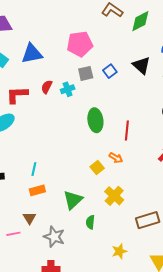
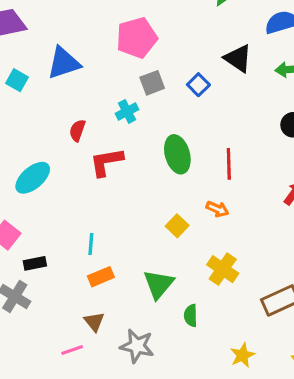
blue square: (110, 71) -> (198, 85), moved
red semicircle: (47, 87) -> (77, 130), moved
red L-shape: (17, 95) -> (106, 162), moved
yellow square: (97, 168) -> (177, 226), moved

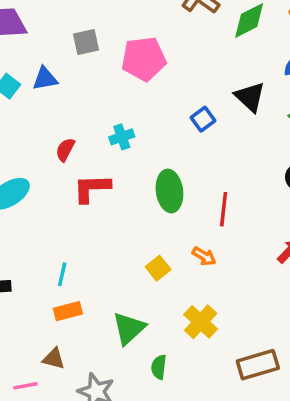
blue triangle: (64, 63) -> (45, 79), moved, size x0.7
gray square: (152, 83) -> (86, 42), moved
brown triangle: (94, 322) -> (54, 359), turned -45

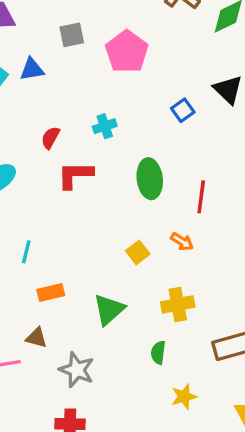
pink pentagon: (144, 59) -> (127, 52), turned -30
cyan line: (62, 274) -> (26, 252), moved
yellow cross: (201, 322) -> (178, 304), turned 36
green semicircle: (159, 367) -> (158, 353), moved

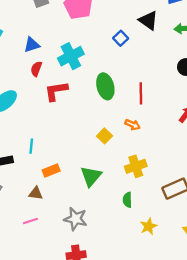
blue triangle: (32, 69) -> (32, 45), moved
cyan cross: (105, 126) -> (71, 56), size x1.6
brown triangle: (36, 338) -> (36, 193), moved

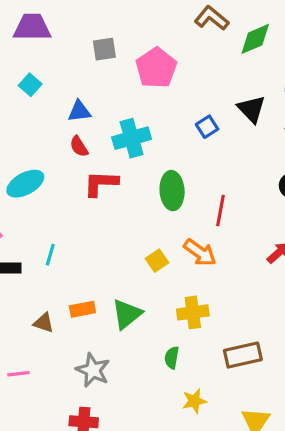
red semicircle: (36, 69) -> (79, 146), turned -64
orange arrow: (133, 125) -> (200, 252), size x1.5
orange rectangle: (51, 170) -> (82, 309), moved
pink line: (30, 221) -> (18, 374), moved

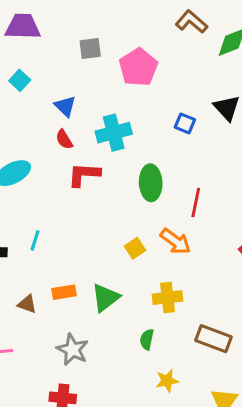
blue triangle: (79, 111) -> (65, 106), turned 50
blue square: (207, 127) -> (185, 123), turned -36
brown rectangle: (243, 355) -> (214, 339), turned 32

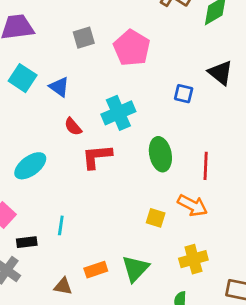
cyan square: (20, 80) -> (23, 78), size x1.4
blue triangle: (65, 106) -> (59, 87), moved
yellow square: (135, 248) -> (156, 218), turned -30

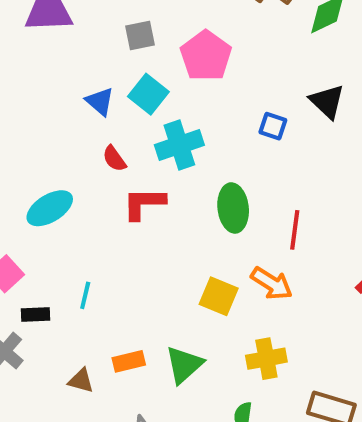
cyan square: (23, 78) -> (148, 94), moved
yellow square: (156, 218) -> (219, 296), size x1.4

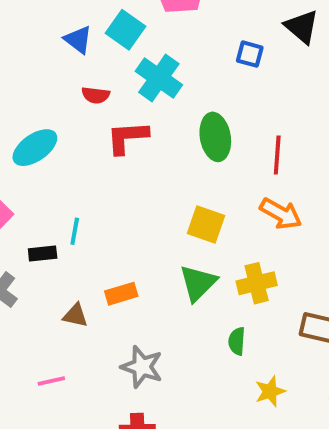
cyan cross: (179, 145) -> (159, 78), turned -33
red semicircle: (114, 159) -> (96, 95), turned -44
orange arrow: (272, 283) -> (281, 214), moved
black rectangle: (35, 315) -> (43, 253), moved
green triangle: (184, 365) -> (198, 283), moved

